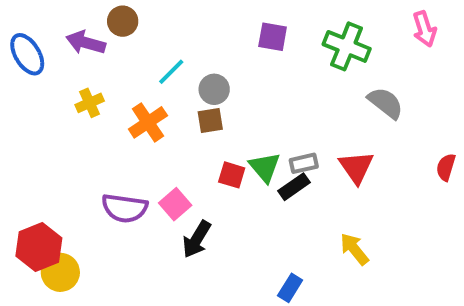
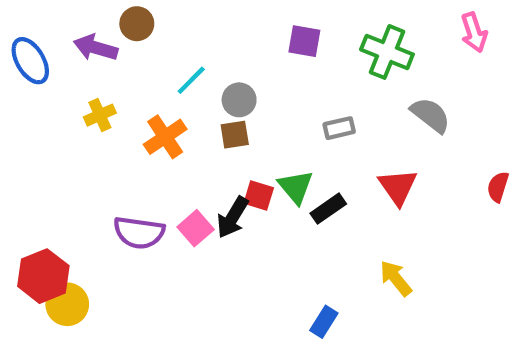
gray rectangle: (304, 163) -> (339, 128), moved
black arrow: (197, 239) -> (233, 217), moved

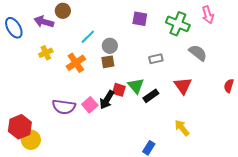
pink arrow: (474, 32) -> (208, 15), moved

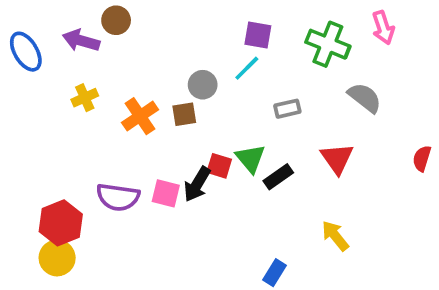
cyan line: (88, 37) -> (247, 68), moved
brown square: (108, 62) -> (184, 114), moved
pink square: (90, 105) -> (166, 193), turned -35
red hexagon: (20, 127) -> (61, 223), moved

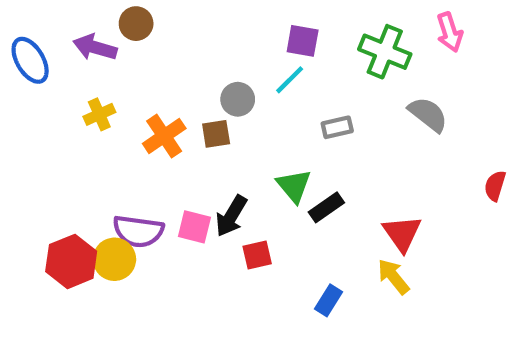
red triangle: (337, 158) -> (402, 233), moved
red square: (219, 166) -> (257, 255), moved, turned -30
yellow circle: (57, 258) -> (114, 259), moved
blue rectangle: (274, 273) -> (329, 300), moved

